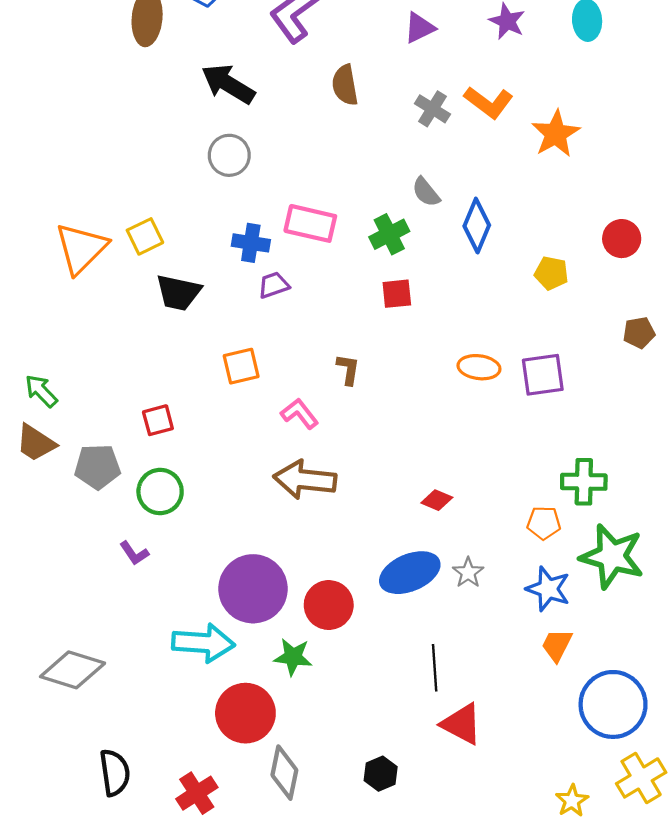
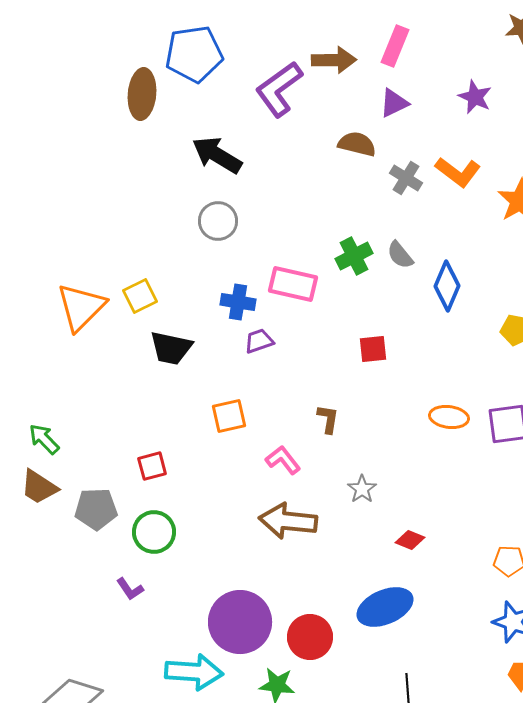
brown semicircle: (345, 85) -> (357, 144), moved, turned 114
green cross: (389, 234) -> (354, 256), moved
gray star: (468, 573) -> (362, 489), moved

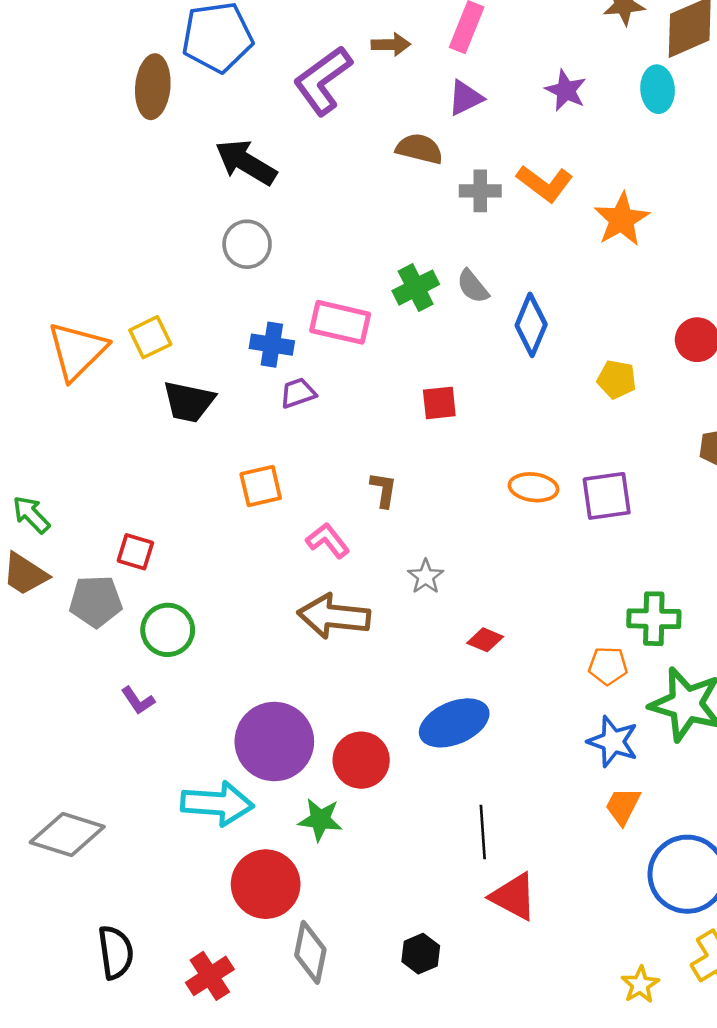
brown arrow: (334, 60) -> (391, 45), size x0.7
gray cross: (406, 178) -> (480, 191), turned -32
red square: (152, 466) -> (135, 552), moved, turned 32

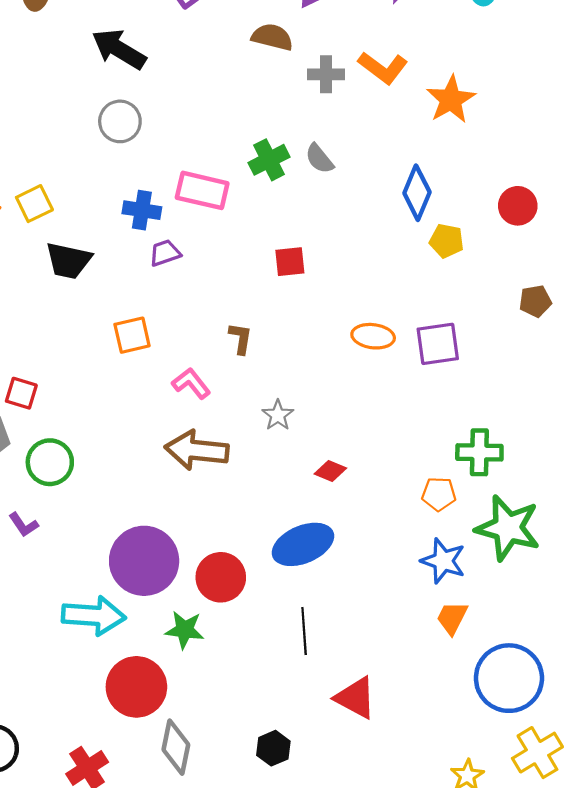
blue diamond: (531, 325) -> (417, 193), moved
black line: (483, 832) -> (304, 631), moved

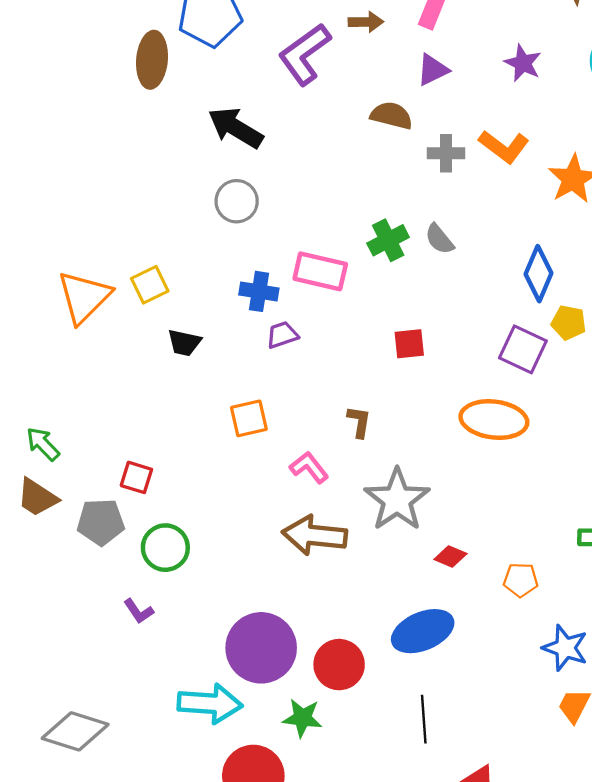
black trapezoid: (68, 261) -> (184, 343), size x0.7
orange ellipse: (373, 336) -> (494, 420), size x1.5
purple square: (438, 344) -> (523, 349), moved, turned 33
gray star: (278, 415) -> (397, 500), size x2.0
orange pentagon: (439, 494) -> (521, 580), moved

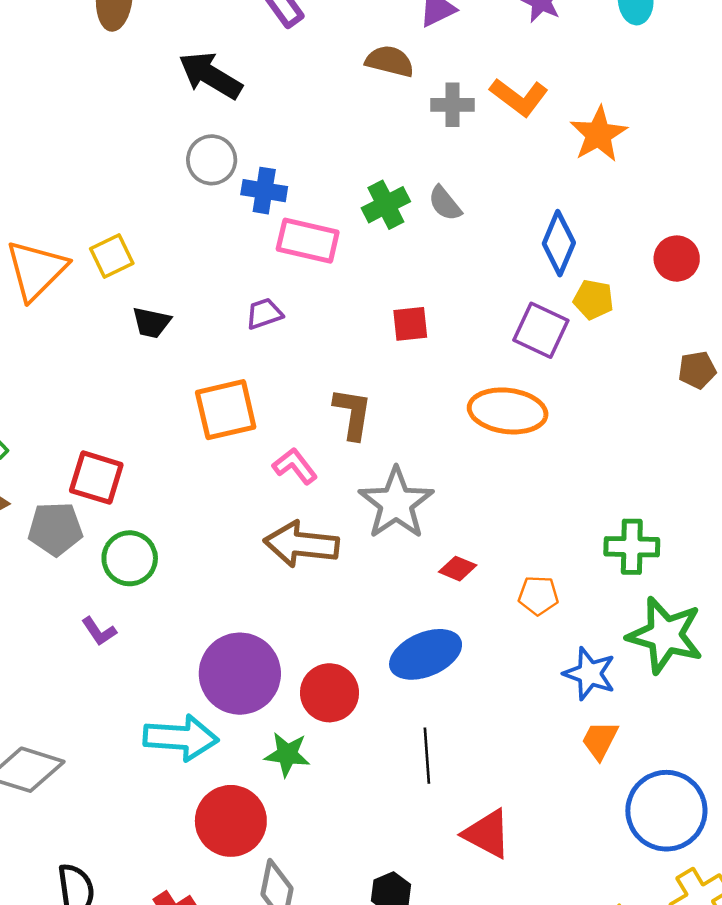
blue cross: (259, 291) -> (264, 191), moved
orange square: (249, 418) -> (226, 410), size x1.4
brown L-shape: (359, 422) -> (353, 414), size x1.4
red square: (136, 477) -> (96, 478), size x1.4

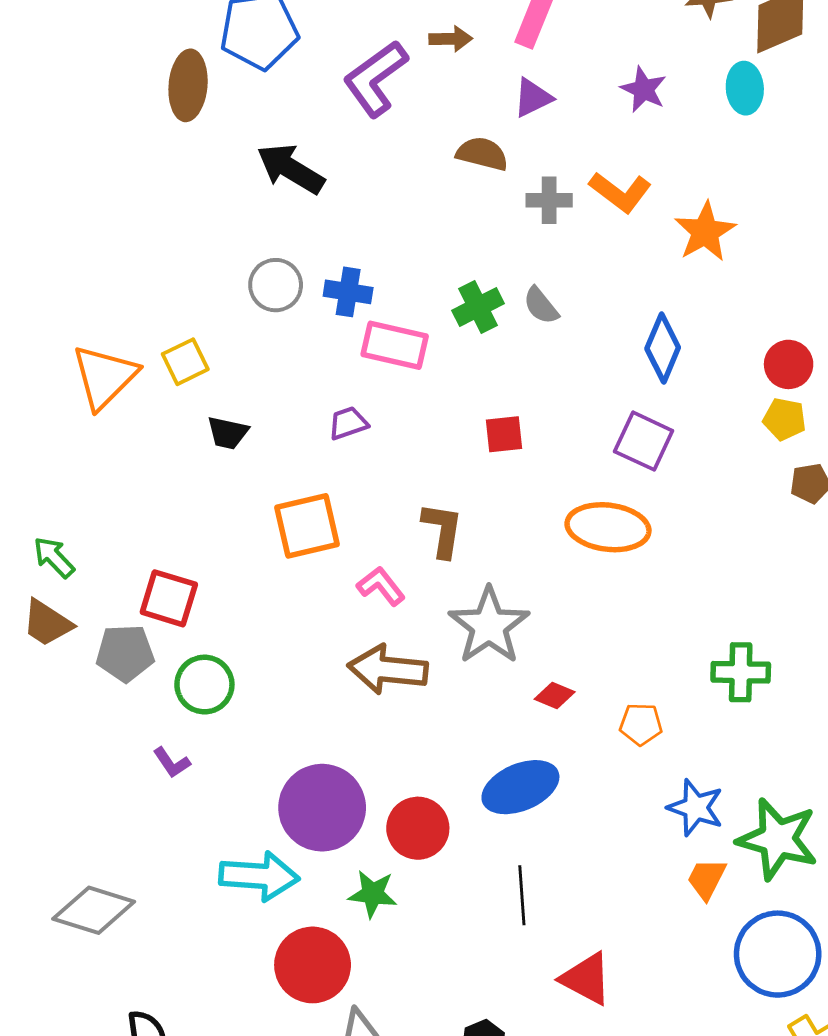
gray circle: (212, 160) -> (276, 285), moved
yellow pentagon: (593, 300) -> (784, 419), moved
green star: (665, 635) -> (778, 839), moved

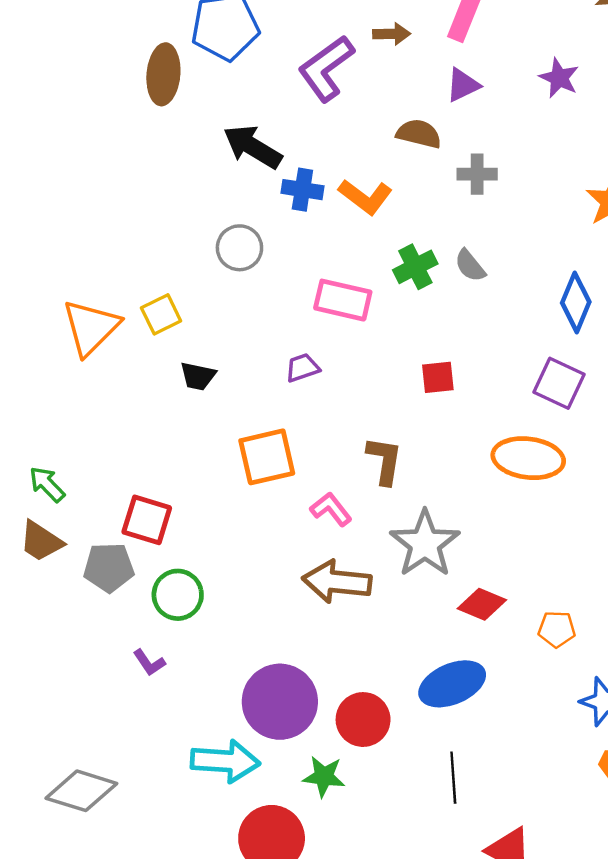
orange L-shape: (620, 192) -> (365, 197), moved
blue cross: (348, 292) -> (302, 190), moved
red diamond: (555, 695) -> (482, 604), size x1.4

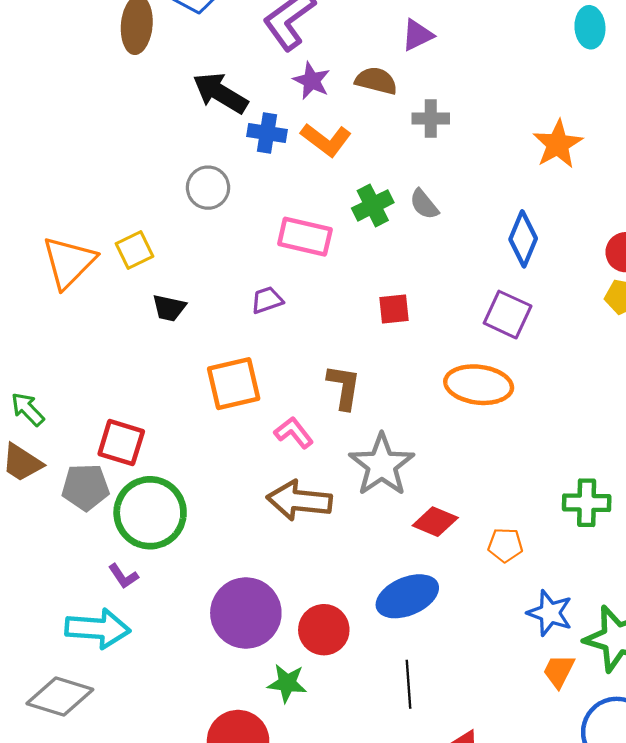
purple star: (559, 78) -> (312, 81), moved
green circle: (178, 595) -> (150, 513), size x1.5
cyan arrow: (225, 761) -> (98, 629), moved

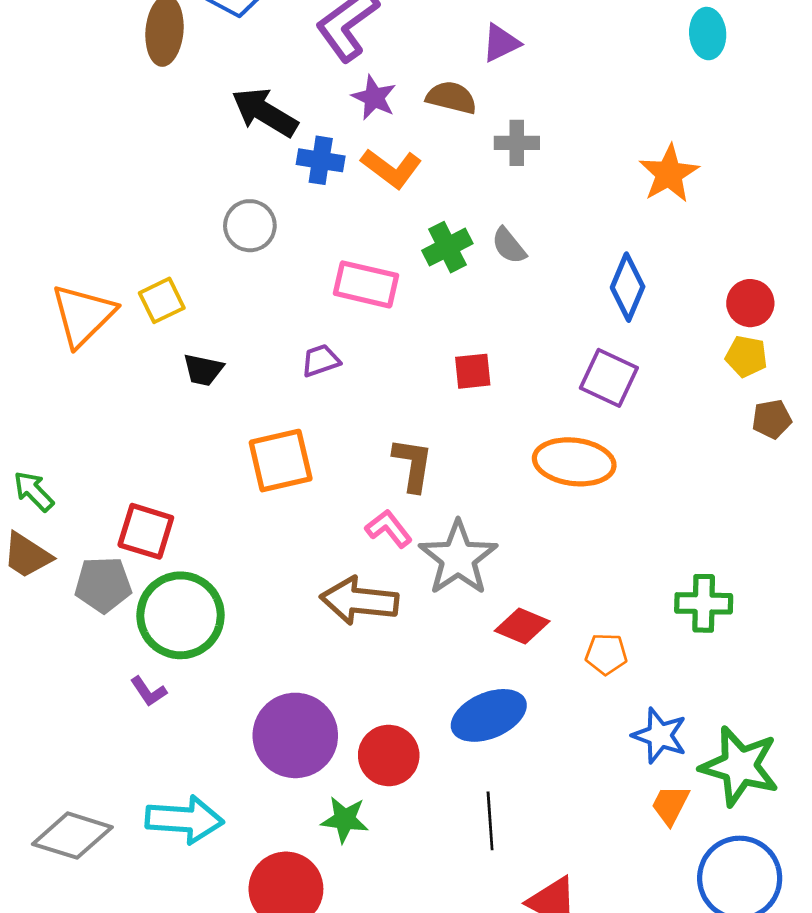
pink L-shape: (294, 433) -> (389, 529), moved
cyan arrow: (98, 629) -> (185, 820), moved

